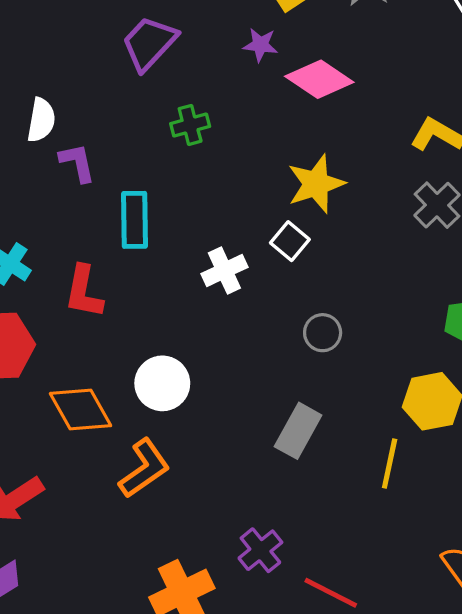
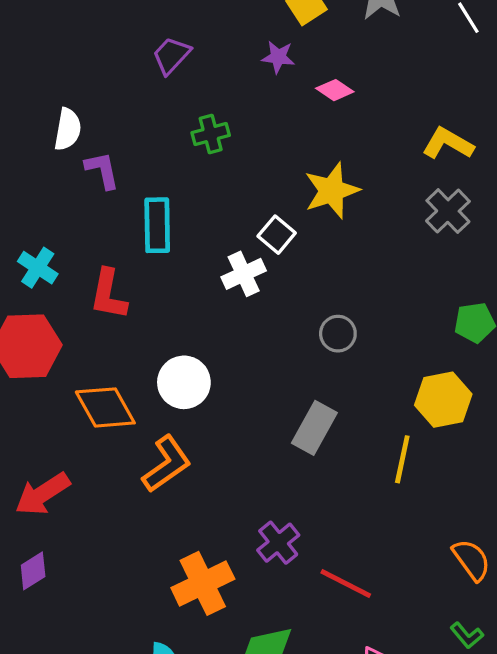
purple trapezoid: (149, 43) -> (171, 55), size x0.7
pink diamond: (319, 79) -> (335, 90), size x0.6
white square: (290, 241) -> (277, 235), moved

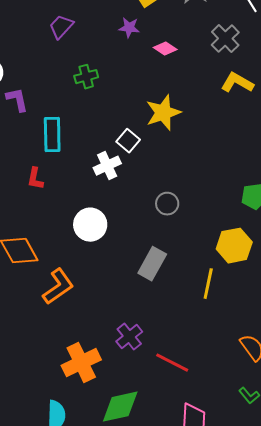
gray cross: (448, 211) -> (225, 39), moved
red L-shape: (108, 294) -> (35, 179), moved, size x0.7
white circle: (184, 382) -> (90, 225), moved

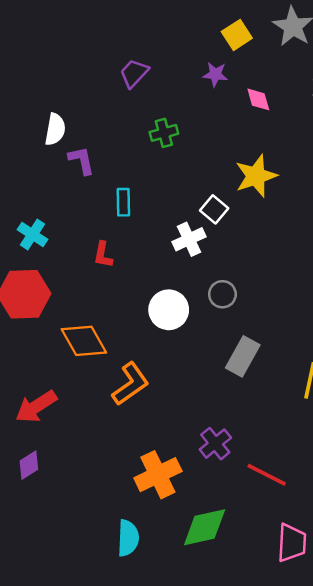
pink diamond: (165, 49) -> (258, 99), turned 40
cyan rectangle: (52, 135) -> (123, 202), size x0.7
gray circle: (167, 204) -> (222, 294), moved

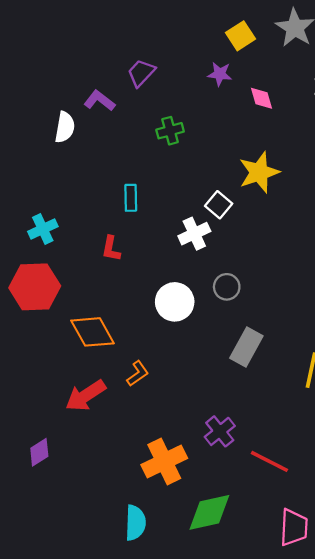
purple L-shape: (81, 160) -> (99, 101), moved, turned -40
cyan cross: (32, 234) -> (43, 229), turned 32
orange L-shape: (130, 384) -> (138, 374), size x0.6
red arrow: (36, 407) -> (86, 396), moved

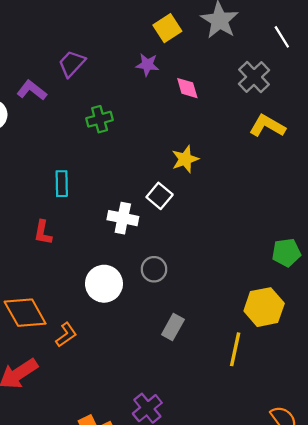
yellow star: (259, 172) -> (185, 159), size x0.7
white square: (219, 205) -> (160, 196), moved
white cross: (194, 234) -> (123, 218), turned 36
gray rectangle: (246, 347) -> (173, 327), size x0.7
orange L-shape: (138, 374) -> (66, 335), moved

